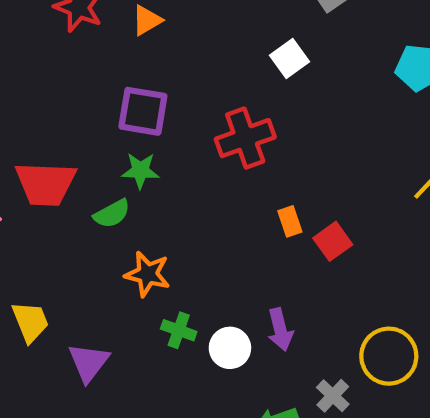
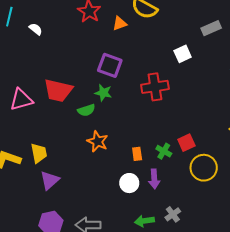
orange rectangle: (290, 221) -> (137, 154), moved
green cross: (179, 330) -> (164, 151), moved
yellow circle: (389, 356) -> (204, 168), moved
purple triangle: (89, 362) -> (50, 180), moved

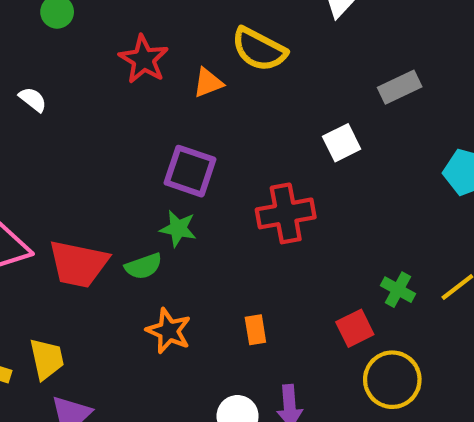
red trapezoid: (58, 90) -> (78, 264), moved
green cross: (164, 151) -> (398, 290), moved
orange rectangle: (137, 154) -> (255, 330), moved

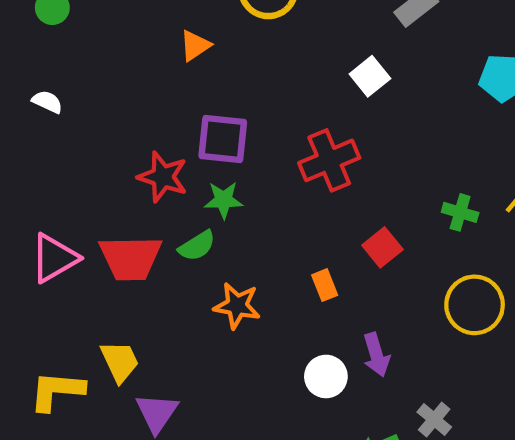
red star: (144, 59) -> (163, 177), moved
orange triangle: (208, 83) -> (195, 45), moved
red square: (355, 328) -> (382, 247), moved

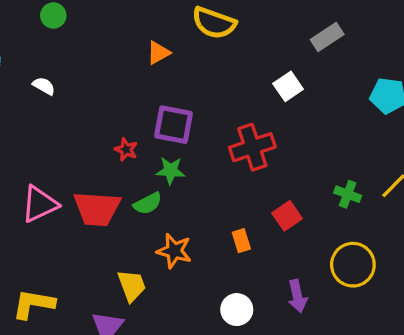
red star: (163, 177) -> (126, 149), size x0.6
purple arrow: (376, 355) -> (297, 296), moved
yellow trapezoid: (120, 361) -> (132, 286), moved

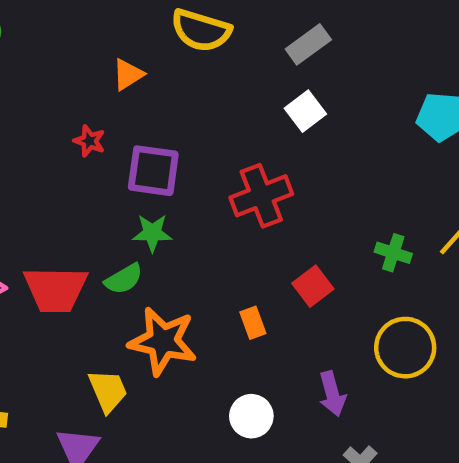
gray rectangle: (327, 37) -> (308, 44), moved
red star: (126, 149) -> (89, 141), moved
orange star: (174, 251) -> (163, 341), size x1.4

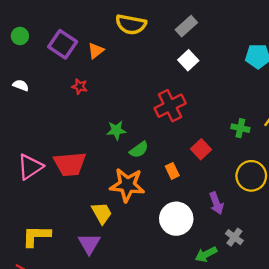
purple square: (153, 171) -> (63, 44), moved, turned 32
green semicircle: (124, 279) -> (139, 150), moved
white circle: (251, 416) -> (176, 219), size x1.5

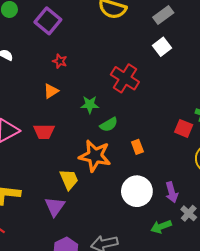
orange triangle: (96, 51) -> (51, 91), moved
red cross: (170, 106) -> (125, 78), moved, turned -36
red square: (201, 149) -> (184, 128), moved, turned -30
red trapezoid: (70, 164) -> (44, 131), size x0.7
purple arrow: (216, 203) -> (172, 192), moved

